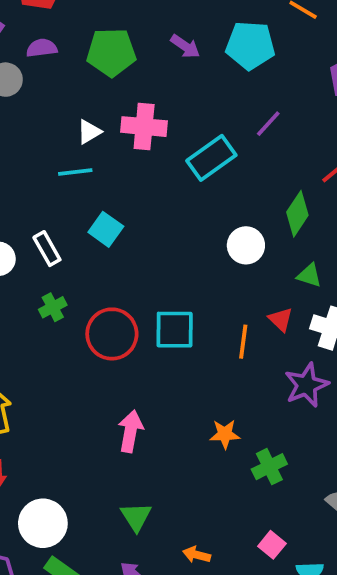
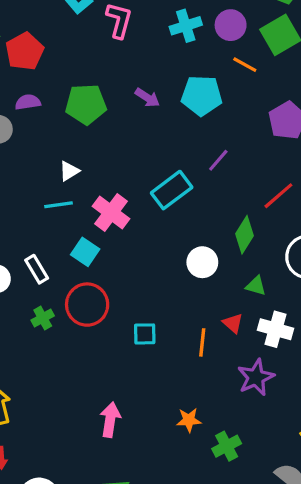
pink cross: (144, 127) -> (111, 213), moved, turned 33
cyan square: (175, 330) -> (145, 334), size x0.7
red circle: (112, 334) -> (87, 305), moved

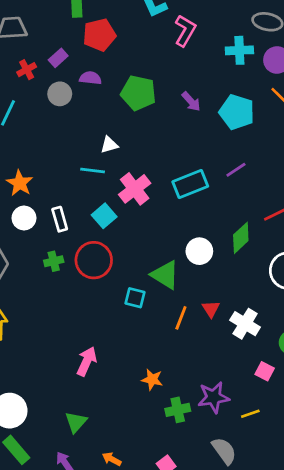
green triangle: (256, 286) -> (165, 275), moved, size x1.6
purple star: (256, 377) -> (214, 397), moved

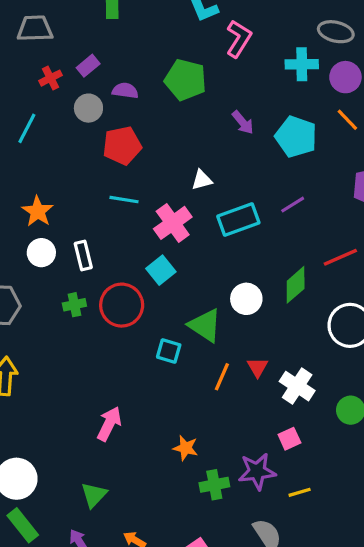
red pentagon: (99, 35) -> (122, 146), moved
green pentagon: (138, 93) -> (185, 80), moved
white triangle: (109, 145) -> (202, 180), moved
cyan square: (104, 216) -> (161, 270), moved
pink square: (265, 371) -> (289, 439), moved, turned 36

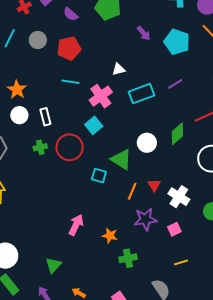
purple semicircle: (125, 91) -> (71, 14), turned -147
gray circle: (88, 108) -> (38, 40), moved
pink arrow: (109, 424) -> (76, 225), moved
purple star: (257, 471) -> (145, 219), moved

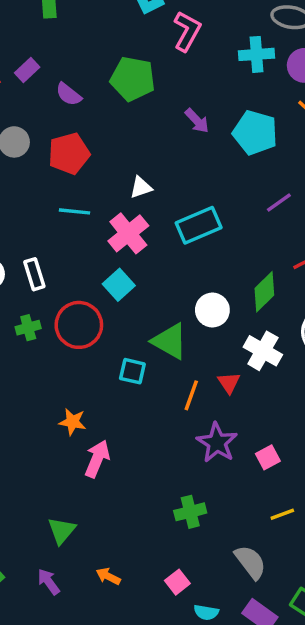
white triangle: (119, 69) -> (141, 187), moved
purple line: (175, 84) -> (279, 202), moved
white cross: (179, 197) -> (263, 351), moved
purple star: (145, 219) -> (217, 443), turned -30
orange star: (110, 236) -> (72, 422), moved

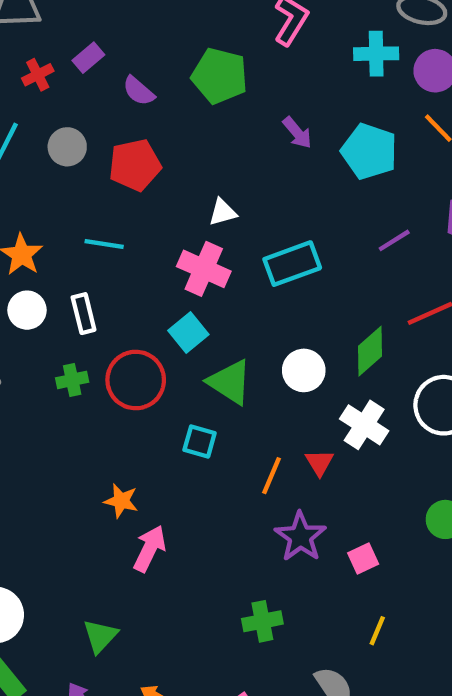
cyan line: (74, 211) -> (104, 244), moved
pink cross: (128, 233) -> (204, 269), turned -30
green triangle: (170, 341) -> (230, 382), moved
yellow line: (282, 514) -> (377, 631), turned -50

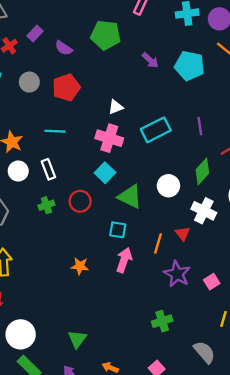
purple line: (394, 240) -> (200, 126), moved, turned -60
red circle: (136, 380) -> (80, 201), size x0.7
pink arrow: (150, 549) -> (124, 260), moved

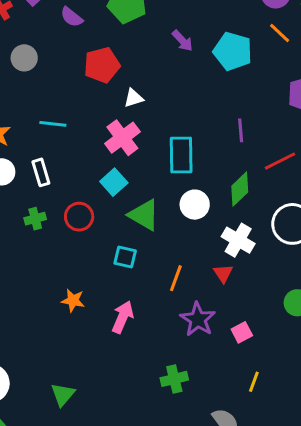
red pentagon: (66, 87) -> (102, 65), moved
cyan rectangle: (156, 130) -> (181, 155), moved, turned -68
pink cross: (109, 138) -> (122, 138), turned 32
red triangle: (183, 234) -> (223, 273), moved
pink arrow: (124, 260) -> (123, 317), moved

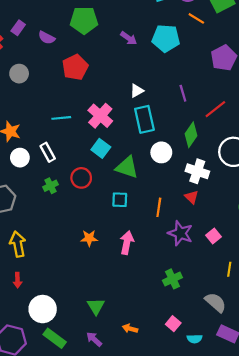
white triangle: (134, 98) -> (137, 91), moved
cyan line: (53, 124) -> (61, 118), moved

